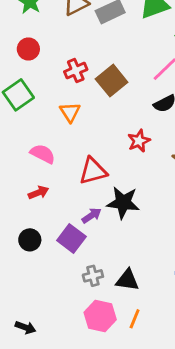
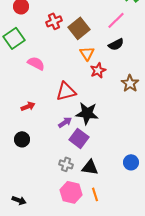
orange triangle: (70, 112) -> (87, 53), moved
pink semicircle: (43, 154) -> (36, 63), moved
purple square: (71, 238) -> (79, 138), moved
gray cross: (93, 276) -> (66, 164), turned 32
orange line: (135, 319) -> (95, 194), turned -40

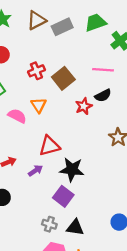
pink line: (116, 20) -> (103, 70), turned 48
orange triangle: (87, 53) -> (39, 105), moved
red star: (98, 70) -> (84, 106), moved
purple arrow: (65, 122) -> (35, 171), moved

